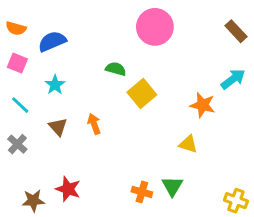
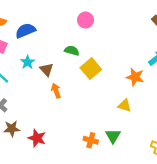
pink circle: (155, 27) -> (86, 20), moved, size x0.6
brown triangle: (58, 127) -> (47, 70), moved
brown star: (33, 201) -> (12, 129), moved

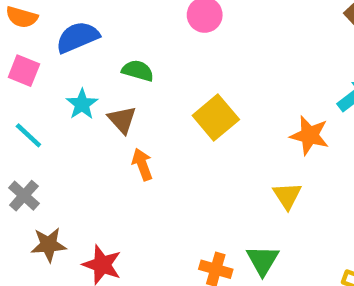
green semicircle: (72, 51) -> (138, 71), moved
yellow triangle: (125, 105) -> (287, 196), turned 40

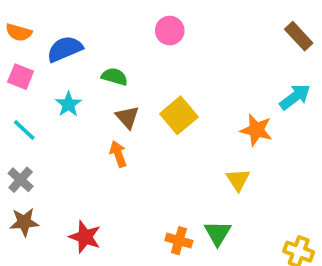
brown triangle: (122, 120) -> (127, 117), moved
brown star: (49, 245) -> (24, 222), moved

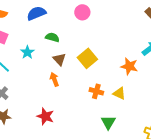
blue semicircle: (65, 49) -> (36, 13), moved
yellow triangle: (238, 180) -> (119, 93), turned -32
red star: (85, 237) -> (45, 116), moved
orange cross: (179, 241) -> (96, 91), moved

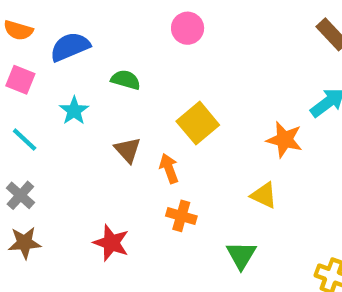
blue semicircle: (36, 13) -> (70, 47), moved
brown triangle: (59, 59) -> (128, 150), moved
orange arrow: (54, 79) -> (169, 168), moved
orange cross: (96, 91) -> (181, 216), moved

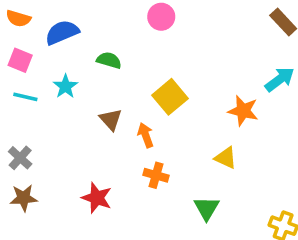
cyan line: (25, 140) -> (25, 97), moved, turned -30

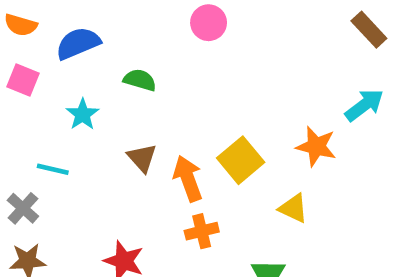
cyan line: (25, 97) -> (53, 169), moved
yellow square: (170, 97) -> (241, 160), moved
orange arrow: (146, 135) -> (188, 178), size x1.4
orange cross: (156, 175) -> (202, 231), turned -30

